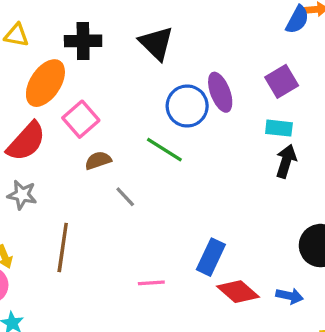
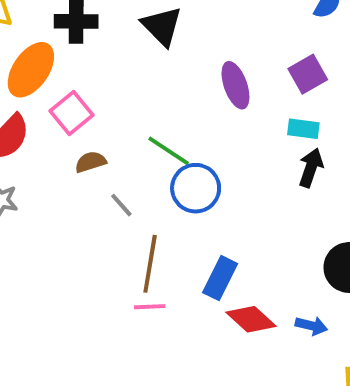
blue circle: (187, 106) -> (196, 188), moved
brown line: (63, 247) -> (150, 264), moved

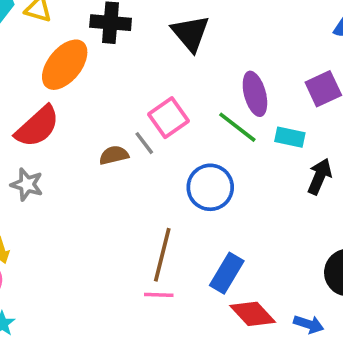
pink square: (71, 113) -> (168, 118), moved
cyan rectangle: (303, 129) -> (290, 137), moved
green line: (169, 151) -> (237, 127), moved
gray line: (121, 205) -> (144, 143), moved

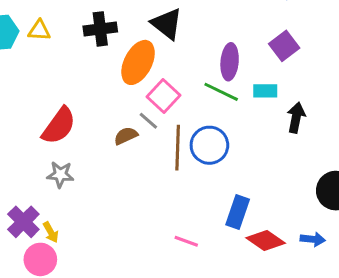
orange ellipse: (65, 65) -> (138, 62), moved
purple ellipse: (255, 94) -> (230, 62), turned 32
brown line: (162, 255) -> (178, 148), moved
pink line: (159, 295) -> (186, 241), turned 30

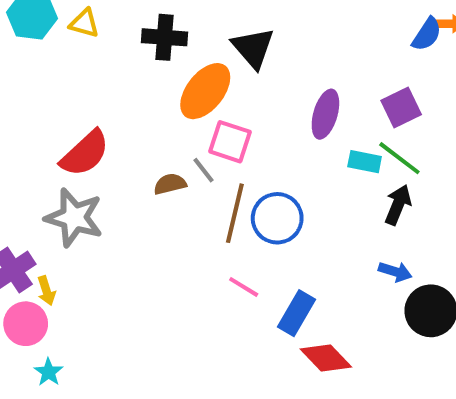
green line: (221, 92) -> (399, 158), moved
pink square: (164, 96) -> (230, 142), turned -36
gray star: (60, 174) -> (74, 218), size x1.6
blue arrow: (313, 239) -> (395, 272), moved
pink line: (186, 241) -> (244, 287), moved

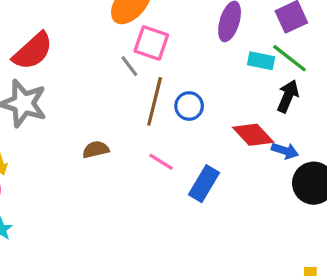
brown semicircle: (170, 184) -> (96, 149), moved
blue circle: (277, 218) -> (189, 106), size x0.7
red diamond: (326, 358) -> (253, 135), moved

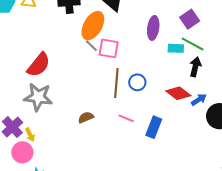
gray line: (129, 66) -> (91, 46), moved
blue arrow: (285, 151) -> (199, 100), turned -42

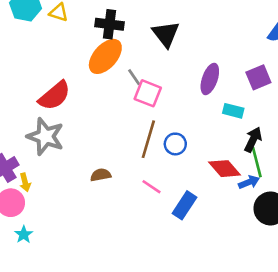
orange ellipse: (93, 26) -> (105, 56), moved
green line: (193, 44) -> (257, 162), moved, turned 35
gray line: (91, 46) -> (134, 77), moved

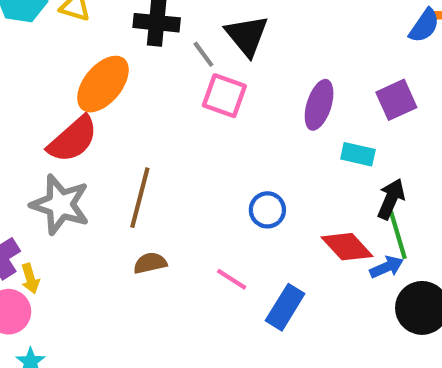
orange ellipse: (105, 56) -> (103, 84), moved
gray line: (134, 77) -> (203, 54), moved
pink square: (148, 93) -> (224, 96), moved
brown line: (148, 139) -> (140, 198), moved

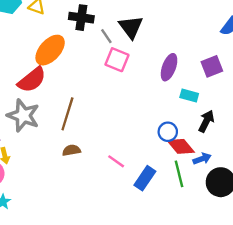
blue circle: (267, 210) -> (168, 132), moved
green line: (398, 235) -> (179, 174), moved

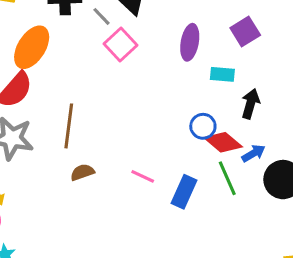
pink square: (117, 60) -> (120, 44), turned 35

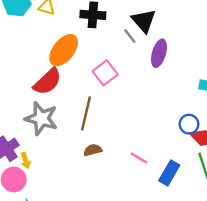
gray line: (102, 16) -> (130, 36), moved
purple ellipse: (190, 42) -> (159, 53), moved
pink square: (120, 44) -> (105, 73), moved

